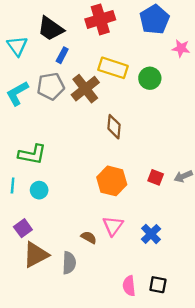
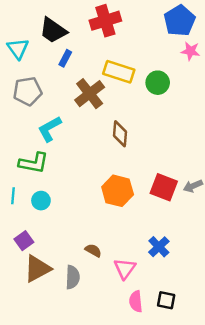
blue pentagon: (154, 19) -> (180, 21), moved
gray pentagon: (51, 86) -> (28, 91), moved
cyan L-shape: (17, 93) -> (49, 129), moved
red square: (156, 177) -> (164, 187), size x1.6
pink triangle: (113, 226) -> (125, 269), moved

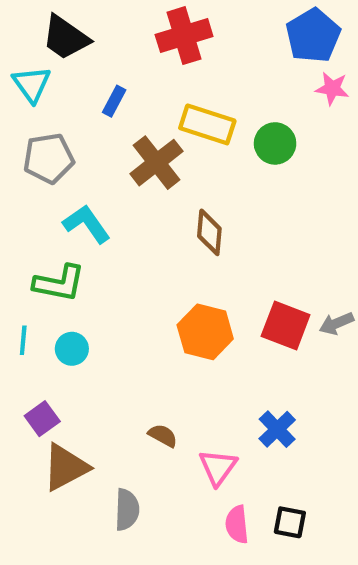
black trapezoid: (53, 30) -> (65, 38), moved
cyan L-shape: (49, 129) -> (87, 224), turned 84
gray semicircle: (73, 277) -> (127, 510), moved

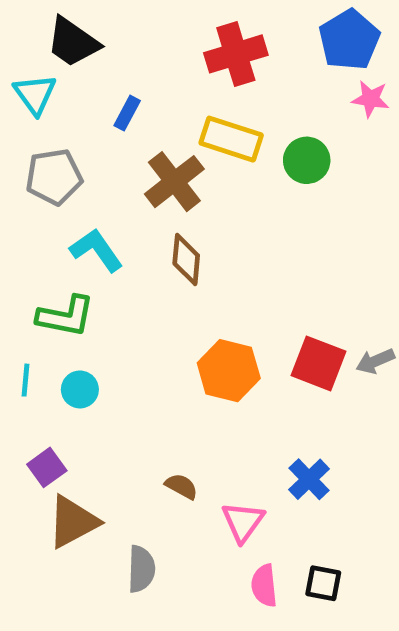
red cross: (184, 36) -> (236, 54), moved
brown diamond: (209, 232) -> (186, 260), moved

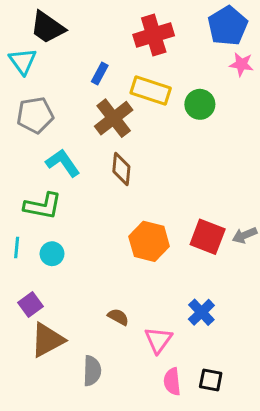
blue rectangle: (127, 113) -> (100, 74), moved

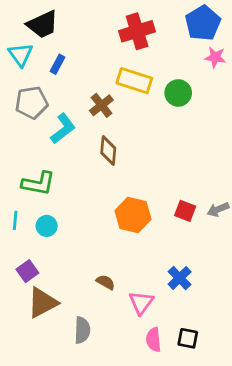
black trapezoid: (47, 27) -> (42, 24), turned -60
blue rectangle: (100, 74) -> (58, 64), moved
brown cross: (114, 118) -> (101, 105), size x0.7
cyan L-shape: (63, 163) -> (63, 129), moved, turned 88
red square: (208, 237) -> (185, 211), size x0.7

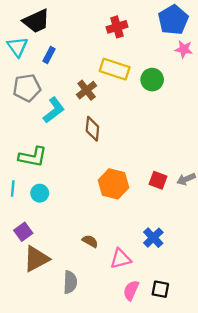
red cross: (137, 31) -> (117, 27), size x0.7
pink triangle: (141, 303) -> (121, 259), turned 40
pink semicircle: (154, 340) -> (131, 290), turned 30

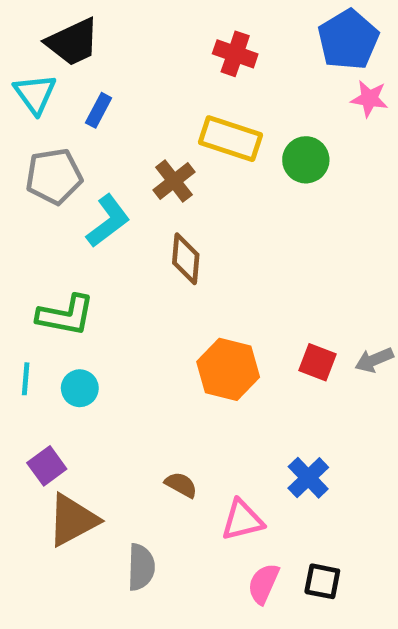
red cross: (117, 27) -> (235, 54), turned 36

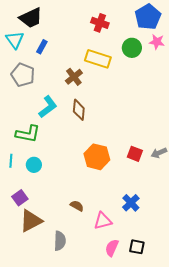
green circle: (306, 160) -> (132, 48), moved
gray pentagon: (54, 176) -> (23, 75), turned 30
cyan L-shape: (108, 221) -> (48, 107), moved

